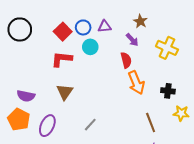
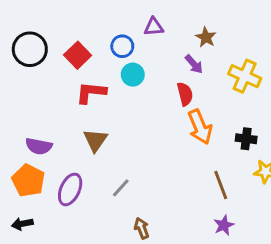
purple triangle: (105, 26) -> (154, 27), moved
red square: (63, 32) -> (78, 55), moved
gray line: (90, 125) -> (121, 188), moved

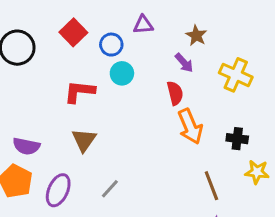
red square: (78, 55) -> (73, 32), moved

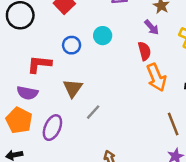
blue circle: (111, 45) -> (72, 45), moved
red L-shape: (79, 92) -> (39, 64), moved
gray line: (110, 189) -> (93, 112), moved

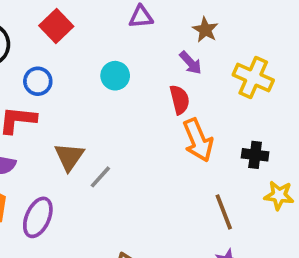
blue circle: (72, 45) -> (38, 81), moved
gray line: (93, 112) -> (100, 177), moved

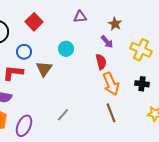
black cross: (255, 155) -> (142, 84), moved
brown triangle: (69, 157) -> (44, 69), moved
gray line: (100, 177) -> (63, 115), moved
brown line: (224, 212) -> (111, 113), moved

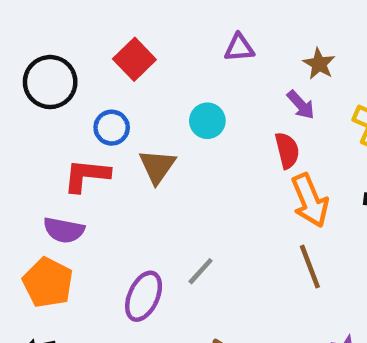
purple ellipse: (24, 126) -> (144, 296), moved

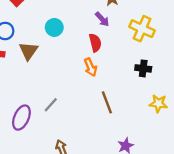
orange arrow: (310, 201) -> (91, 67), moved, size x0.7

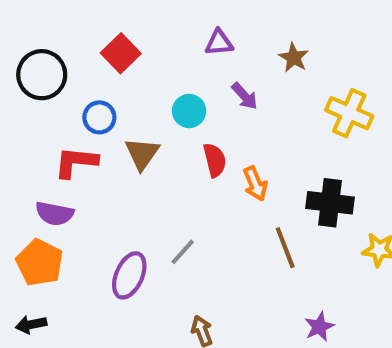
purple arrow: (102, 19) -> (245, 96), moved
red semicircle: (95, 43) -> (215, 160), moved
black cross: (143, 68) -> (330, 203), moved, size x1.5

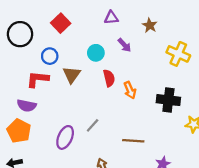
brown line: (285, 248) -> (133, 141), moved, turned -65

